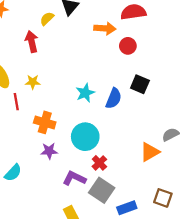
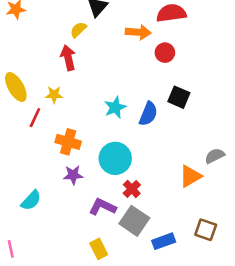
yellow semicircle: (47, 19) -> (78, 30), moved
red arrow: (32, 42) -> (68, 58), moved
red line: (16, 102) -> (35, 118), turned 35

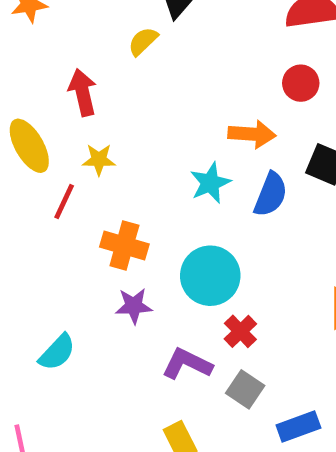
orange arrow: (138, 32) -> (252, 134), moved
red arrow: (68, 58) -> (83, 92), moved
gray square: (134, 221) -> (245, 389), size x0.7

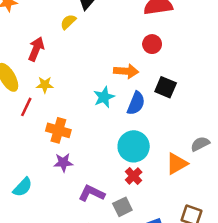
red arrow: (83, 92) -> (36, 49), turned 35
cyan circle: (210, 276) -> (134, 146), moved
red cross: (240, 331) -> (134, 176), moved
gray square: (245, 389) -> (122, 207), turned 30

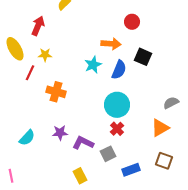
purple star: (63, 162) -> (60, 133), moved
orange triangle: (177, 164) -> (160, 128), moved

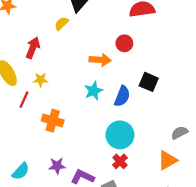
red circle: (132, 22) -> (124, 43), moved
orange arrow: (111, 44) -> (100, 60), moved

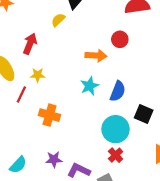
black square: (149, 82) -> (144, 114), moved

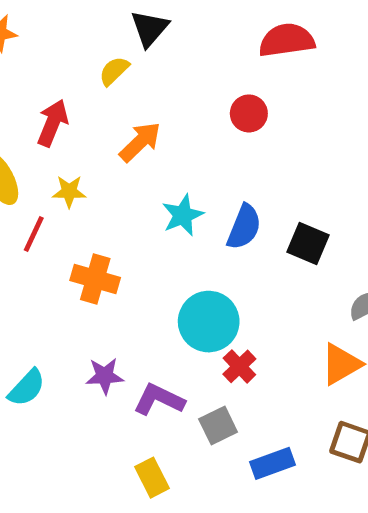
orange arrow: (96, 56) -> (140, 142), moved, turned -48
black square: (144, 114) -> (308, 244), moved
cyan circle: (116, 129) -> (209, 322), moved

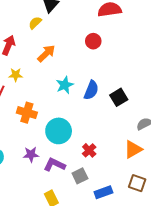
black square: (308, 244) -> (119, 97), turned 36
cyan circle: (209, 322) -> (59, 131), moved

